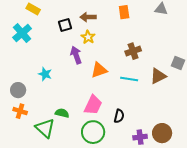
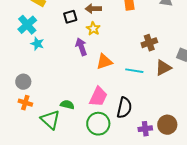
brown cross: (133, 51) -> (149, 43), moved
cyan star: (45, 74) -> (37, 44), moved
black semicircle: (119, 116) -> (124, 108), size x1.5

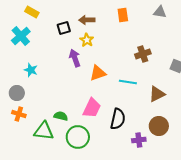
cyan star: (37, 44) -> (31, 70), moved
brown triangle: (163, 68) -> (157, 94), moved
green triangle: (50, 120) -> (44, 131), turned -35
green circle: (98, 124) -> (78, 137), moved
brown circle: (167, 125) -> (159, 126), moved

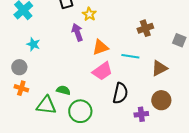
pink trapezoid: (92, 108) -> (102, 71), moved, turned 30

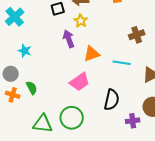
pink trapezoid: (102, 71) -> (80, 82), moved
green semicircle: (63, 90) -> (32, 88), moved, turned 48
green triangle: (46, 105) -> (43, 124), moved

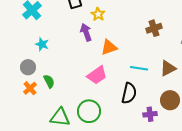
cyan line: (122, 63) -> (139, 68), moved
orange cross: (13, 95) -> (30, 88), turned 32

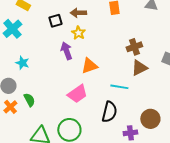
brown triangle: (168, 68) -> (139, 68), moved

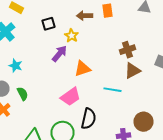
brown arrow: (78, 13) -> (84, 16), moved
purple arrow: (66, 51) -> (60, 54), turned 60
green semicircle: (29, 100) -> (22, 94), moved
black semicircle: (109, 112) -> (88, 119), moved

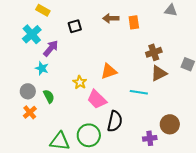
orange rectangle: (108, 11) -> (134, 22), moved
yellow star: (72, 36) -> (80, 82), moved
purple arrow: (60, 54) -> (51, 48), moved
pink trapezoid: (70, 97) -> (97, 99), turned 80

